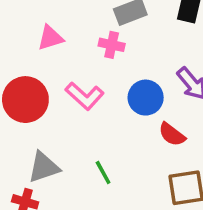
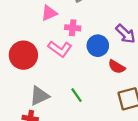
pink triangle: (50, 38) -> (49, 13), moved
pink cross: (112, 45) -> (73, 28), moved

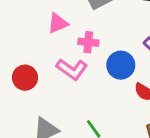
red circle: (23, 55) -> (25, 78), size x0.7

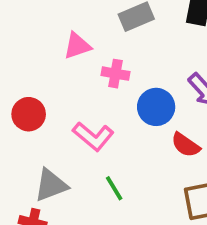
pink L-shape: (72, 69) -> (93, 136), moved

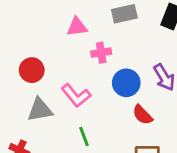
pink cross: (115, 74) -> (101, 53), turned -30
gray triangle: (51, 185) -> (40, 110), moved

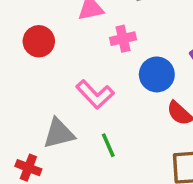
red circle: (32, 70) -> (39, 41), moved
gray triangle: (40, 110) -> (59, 134), moved

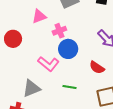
blue circle: (157, 74) -> (68, 49), moved
green line: (108, 145) -> (70, 87), moved, turned -48

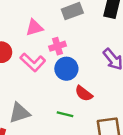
pink L-shape: (48, 64) -> (33, 62), moved
red semicircle: (97, 67) -> (84, 93), moved

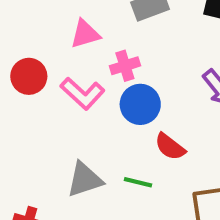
gray triangle: (19, 113) -> (85, 180), moved

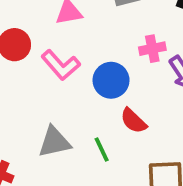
pink cross: (125, 66) -> (152, 49), moved
green line: (138, 182) -> (102, 149), turned 45

